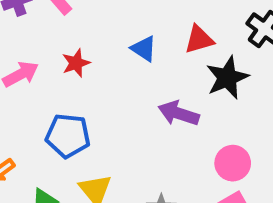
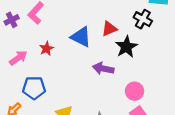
blue triangle: (144, 49) -> (81, 37), size x1.5
blue pentagon: (68, 136) -> (34, 88), moved

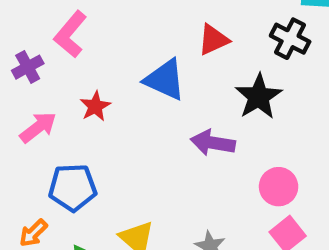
purple cross: (12, 20) -> (28, 67), moved
red triangle: (109, 29) -> (213, 40), moved

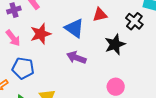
red star: (95, 106) -> (41, 34), size x1.5
pink arrow: (38, 127) -> (13, 38), turned 78
purple arrow: (213, 143) -> (76, 58), moved

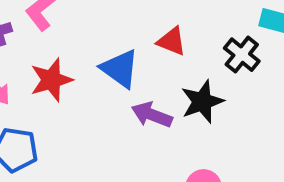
red triangle: (100, 15) -> (172, 41), turned 35
purple arrow: (76, 58) -> (152, 115), moved

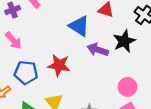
red star: (51, 80) -> (59, 65), moved, turned 30

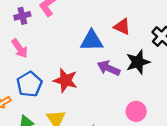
blue triangle: (79, 26) -> (92, 41), turned -40
blue pentagon: (26, 73) -> (29, 84), turned 30

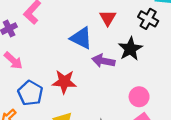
red triangle: (122, 27) -> (108, 18), turned 48
blue triangle: (92, 41) -> (81, 38), turned 40

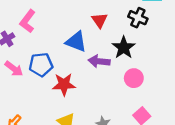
blue pentagon: (30, 93) -> (41, 65), moved, turned -30
pink circle: (139, 97) -> (134, 78), moved

